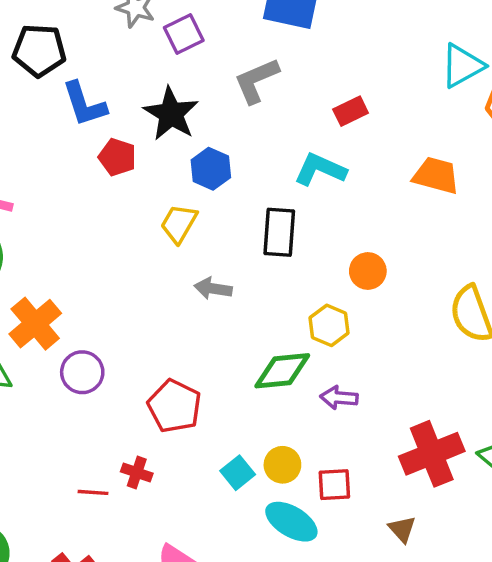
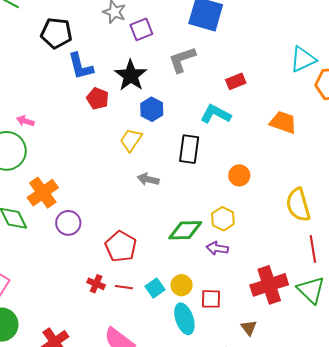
yellow hexagon: (329, 325) -> (223, 219), moved
red line: (93, 492) -> (124, 287), moved
cyan ellipse: (291, 522) -> (184, 319), turned 36

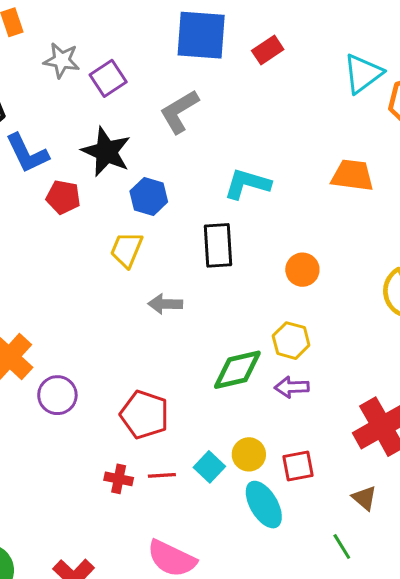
red rectangle: (236, 81) -> (268, 50), moved

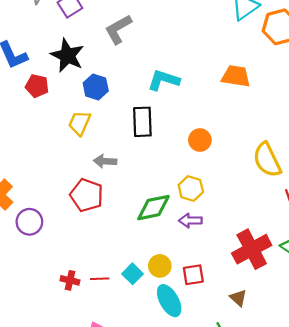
red pentagon: (145, 415) -> (87, 195), moved

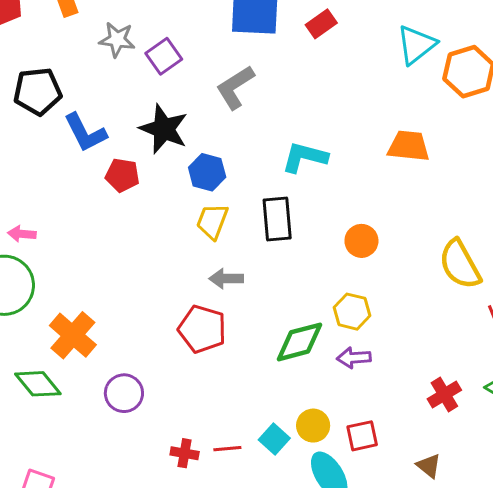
yellow trapezoid: (80, 123) -> (212, 221), moved
purple circle: (29, 222) -> (124, 393), moved
red cross: (252, 249) -> (444, 395), size x0.6

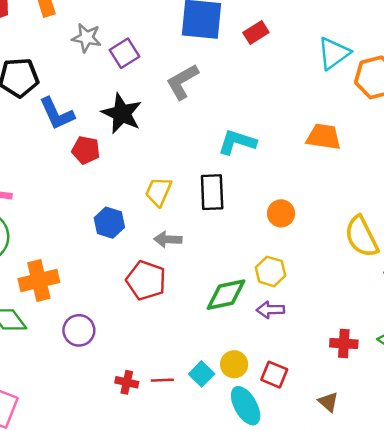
blue hexagon: (207, 172) -> (109, 223), moved
orange cross: (73, 335) -> (39, 281), turned 33
red cross: (444, 395) -> (344, 344), turned 32
red square: (362, 436) -> (274, 375), turned 32

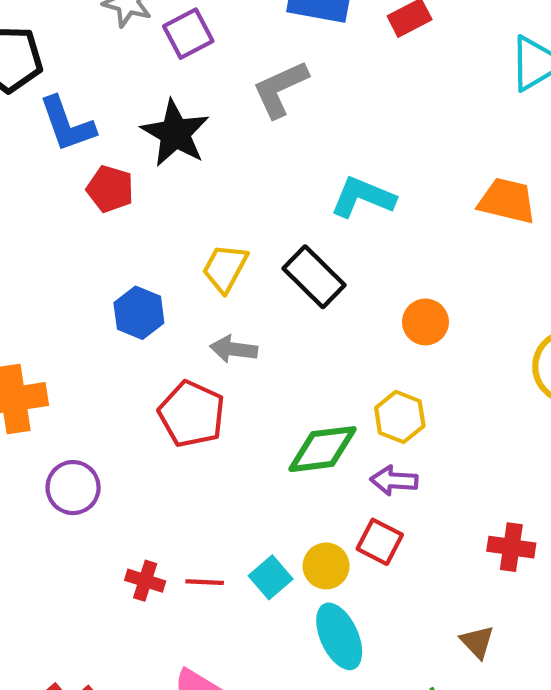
black rectangle: (212, 192) -> (314, 277), turned -48
red square: (274, 375) -> (380, 542), moved

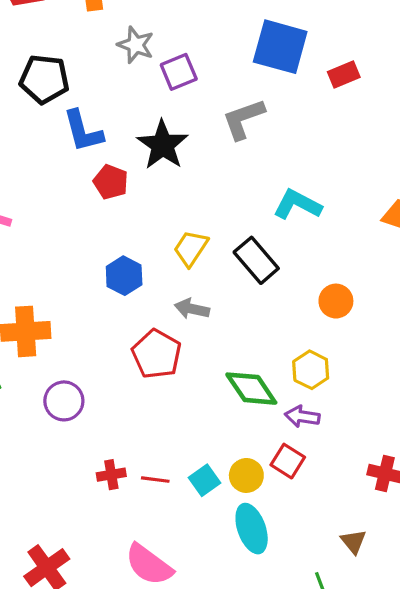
green diamond: (323, 449) -> (251, 389), turned 58
red cross: (145, 581) -> (111, 475), turned -32

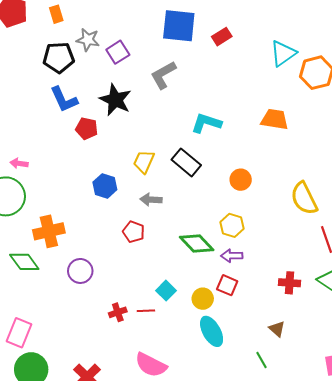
black pentagon: (44, 79) -> (59, 57), moved
red pentagon: (157, 354) -> (134, 232), size x0.7
cyan square: (204, 480) -> (166, 291), moved

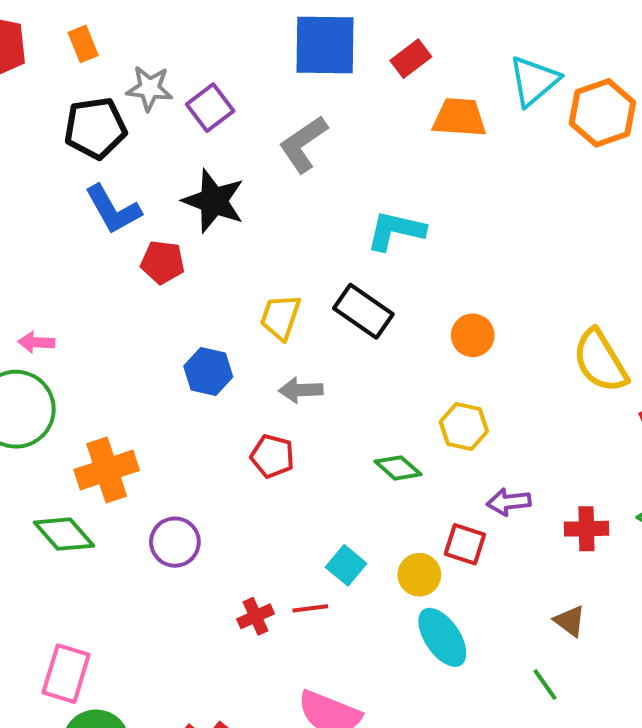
orange trapezoid: (275, 119) -> (459, 118), moved
green diamond: (197, 243) -> (398, 468), size x0.7
purple arrow: (232, 256) -> (509, 502), moved

